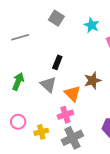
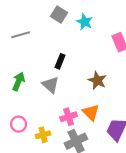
cyan star: (92, 25) -> (85, 22), moved
brown star: (93, 80) -> (97, 80), turned -30
orange triangle: (72, 94) -> (91, 112), moved

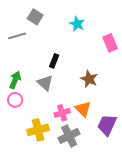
gray square: (59, 14) -> (35, 17), moved
pink circle: (19, 124) -> (15, 100), moved
yellow cross: (43, 135) -> (38, 130), size x1.5

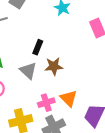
brown star: (89, 79) -> (54, 66), moved, turned -30

